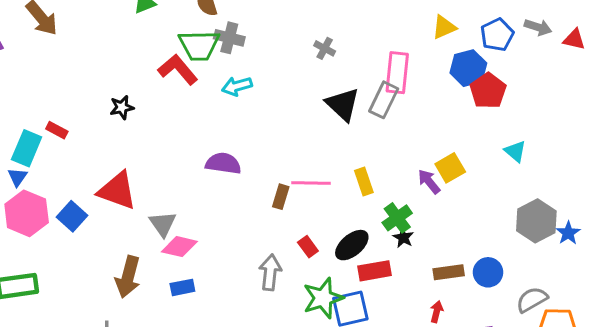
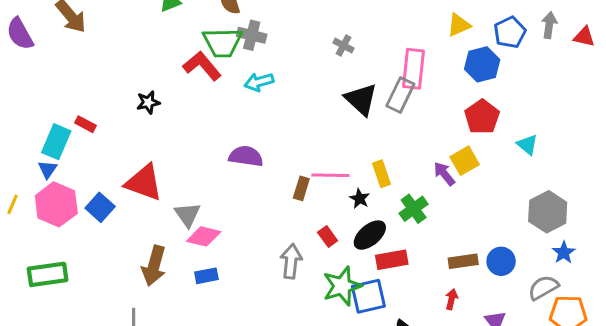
gray arrow: (538, 27) -> (549, 25), turned -100
red pentagon: (488, 91) -> (482, 117), moved
blue star: (568, 233) -> (564, 253), moved
black star: (403, 238) -> (360, 199), moved

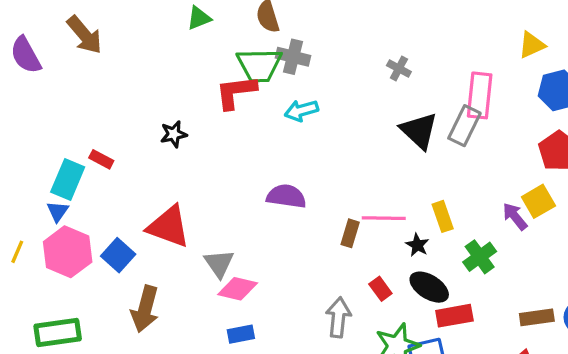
red L-shape: (202, 66) -> (236, 92), turned -57
black ellipse: (370, 235) -> (429, 287), turned 72
brown arrow: (154, 266) -> (145, 309), moved

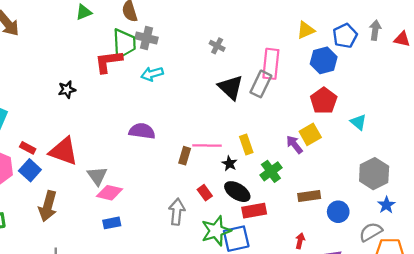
green trapezoid: (259, 65) -> (124, 44), turned -92
red rectangle: (101, 159) -> (28, 148), moved
brown rectangle: (537, 317) -> (309, 196), moved

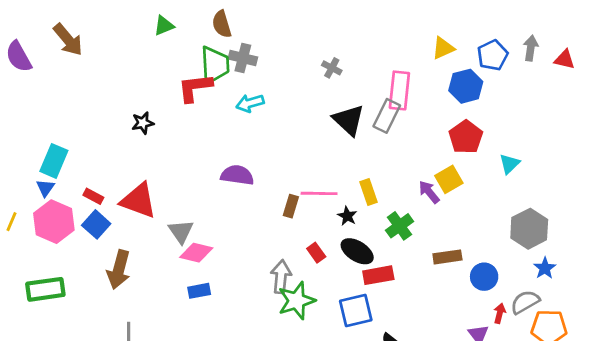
cyan triangle: (358, 122) -> (509, 164), turned 36
green star: (216, 231) -> (296, 301), moved
red arrow: (300, 241) -> (500, 313), moved

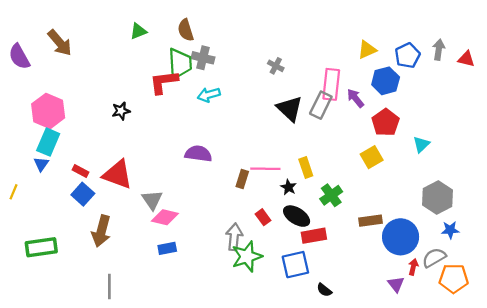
purple arrow: (429, 192) -> (355, 98), moved
pink hexagon: (54, 222) -> (48, 111), moved
blue star: (545, 268) -> (450, 230), turned 30
blue circle: (484, 277) -> (401, 237), size x1.6

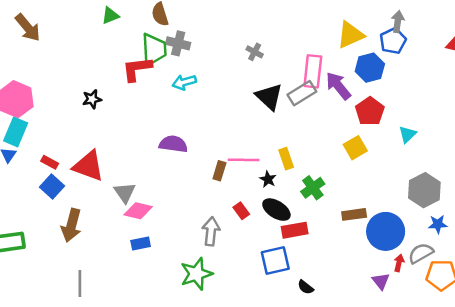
yellow triangle: (367, 50) -> (350, 35), size x1.4
gray arrow: (439, 50) -> (398, 22), moved
purple arrow: (355, 98) -> (338, 86), size x1.4
gray rectangle: (321, 105) -> (302, 93), turned 32
green star: (247, 256) -> (196, 274), moved

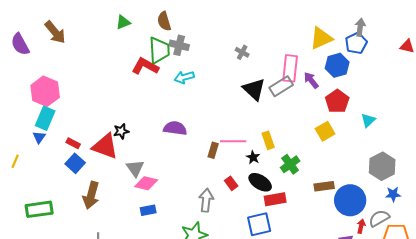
red L-shape: (137, 69) -> (145, 66), turned 36
purple arrow: (338, 86) -> (311, 80), size x0.7
black star: (92, 99) -> (121, 131), moved

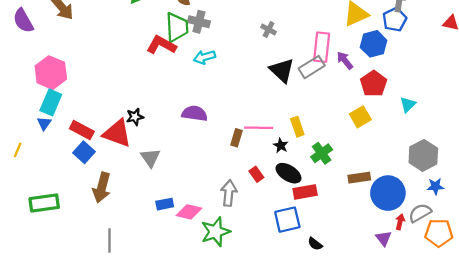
red rectangle: (73, 143) -> (82, 130), size x1.5
pink diamond: (146, 183) -> (189, 212), moved

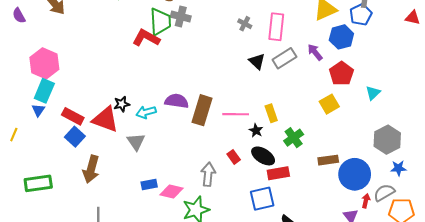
purple semicircle: (23, 21) -> (19, 16), size x0.7
pink rectangle: (322, 47) -> (276, 27), moved
cyan arrow: (204, 57) -> (146, 112), moved
black triangle: (282, 70) -> (257, 61), size x0.7
brown rectangle: (237, 138) -> (202, 110), moved, size x1.8

